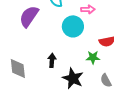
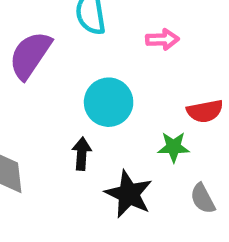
cyan circle: (73, 26) -> (109, 102), moved

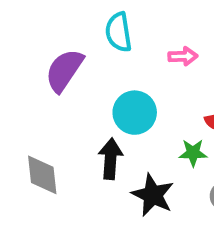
black arrow: (82, 154) -> (111, 159), size x1.4

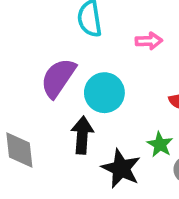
purple semicircle: (64, 70) -> (58, 78), moved
green star: (193, 153) -> (160, 144), moved, turned 30

